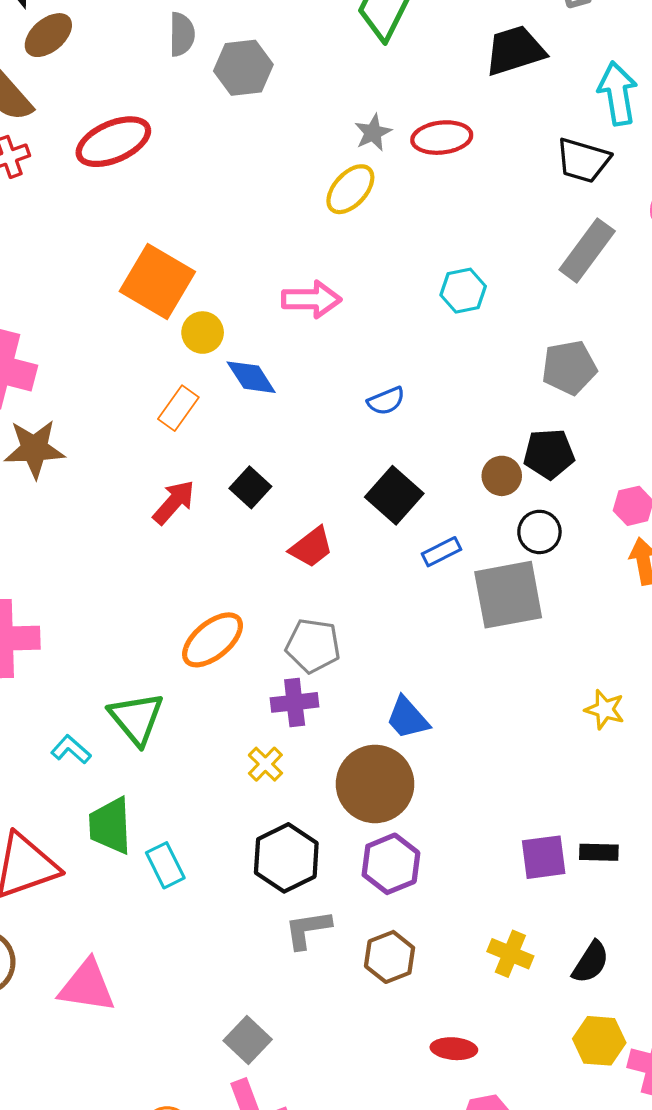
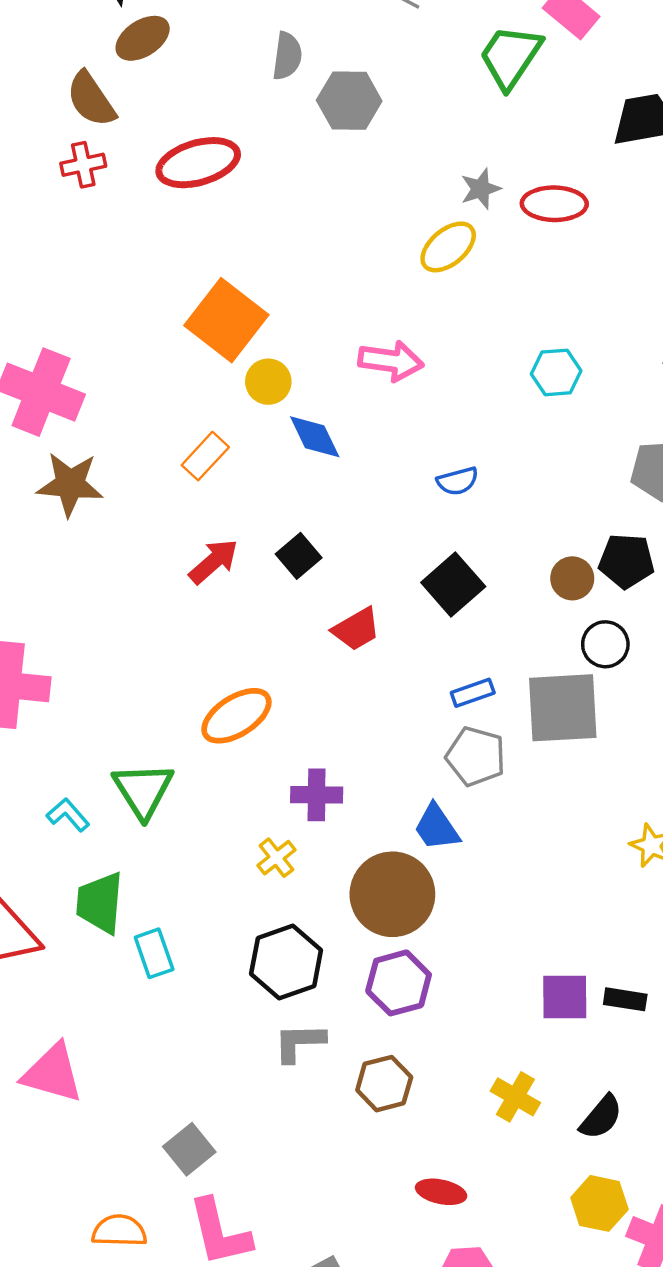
orange rectangle: (178, 408) -> (205, 456), moved
blue rectangle: (441, 552) -> (473, 693), moved
gray pentagon: (313, 646) -> (476, 756), moved
gray square: (248, 1040) -> (189, 1149), moved

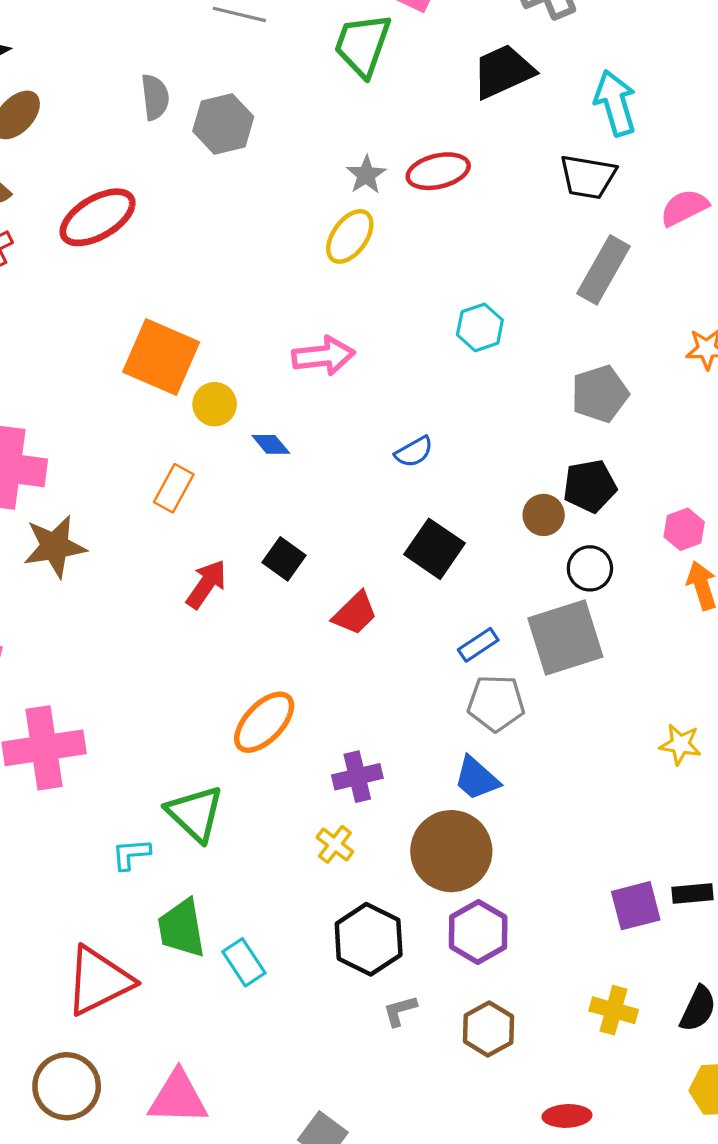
blue diamond: (315, 437) -> (271, 444), size x0.7
cyan L-shape: (68, 815) -> (131, 854), turned -39
gray L-shape: (299, 1042) -> (400, 1011), size x0.7

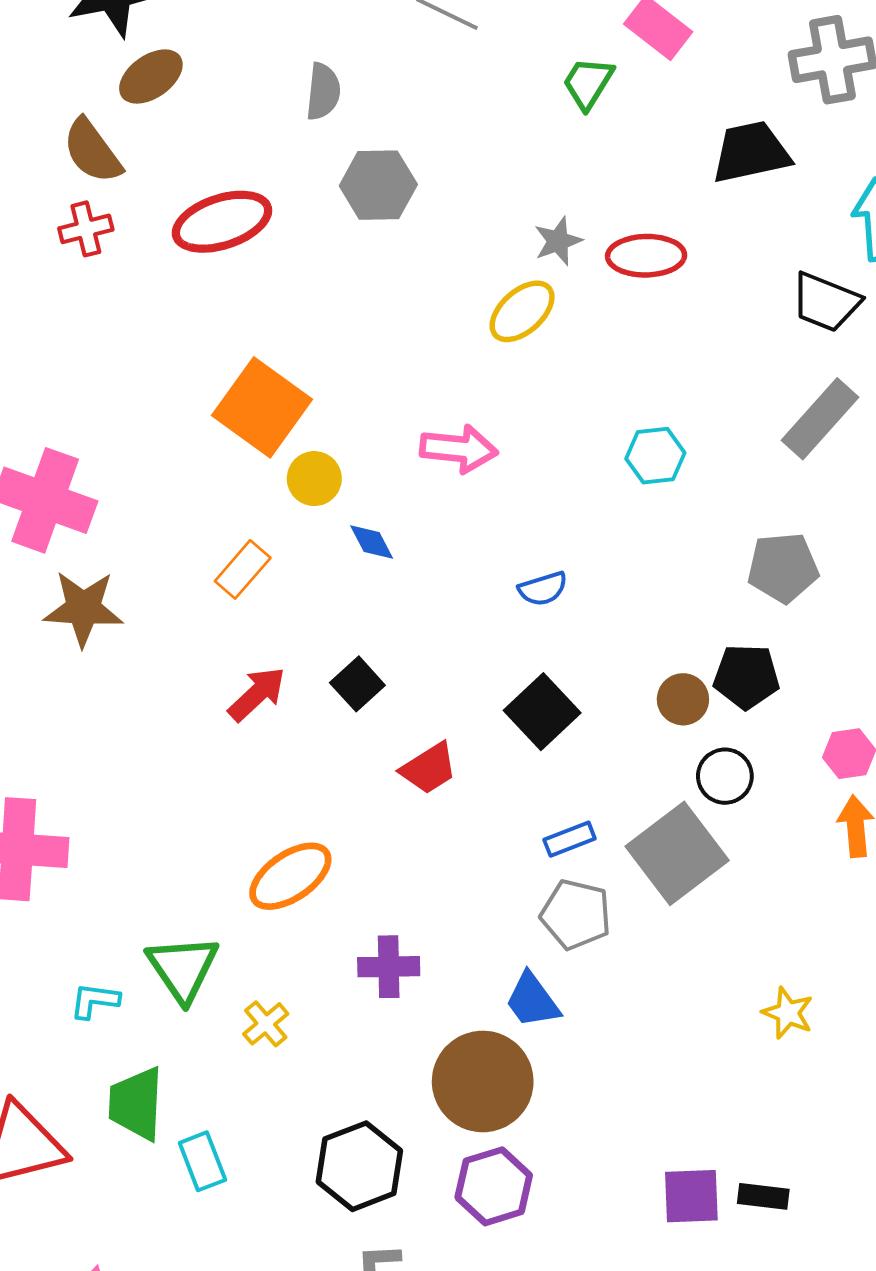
green trapezoid: (363, 45) -> (588, 83), size x0.7
gray hexagon: (223, 124) -> (378, 185), moved
gray square: (565, 638) -> (677, 853), turned -32
yellow cross: (335, 844) -> (266, 1024), moved

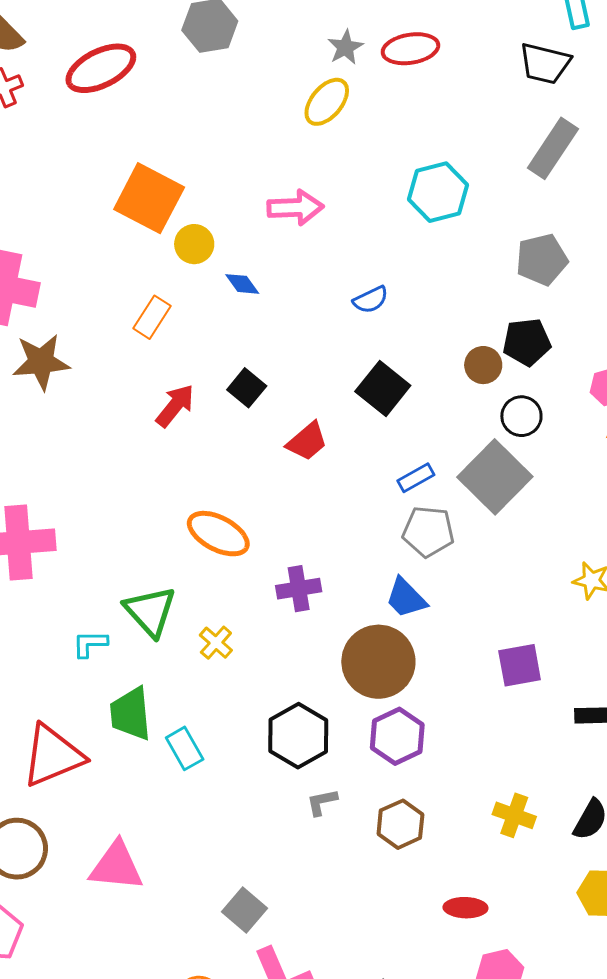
cyan hexagon: (655, 456) -> (438, 192), size x1.4
orange ellipse: (290, 876) -> (218, 534), turned 70
purple square: (691, 1196) -> (520, 665), moved

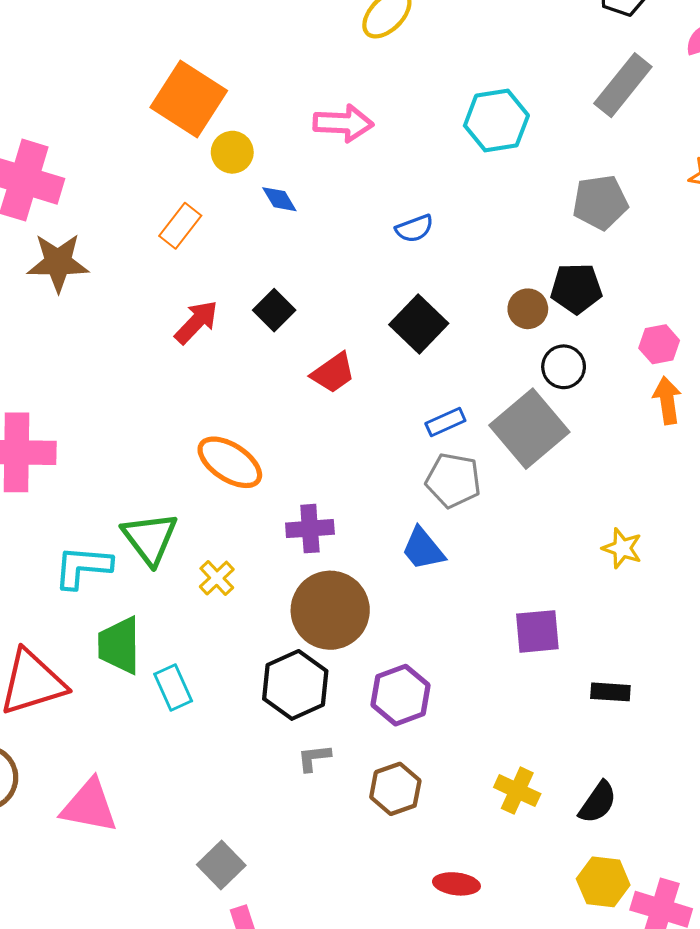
cyan L-shape: (90, 644) -> (83, 567), size x1.5
brown circle: (378, 662) -> (330, 610), moved

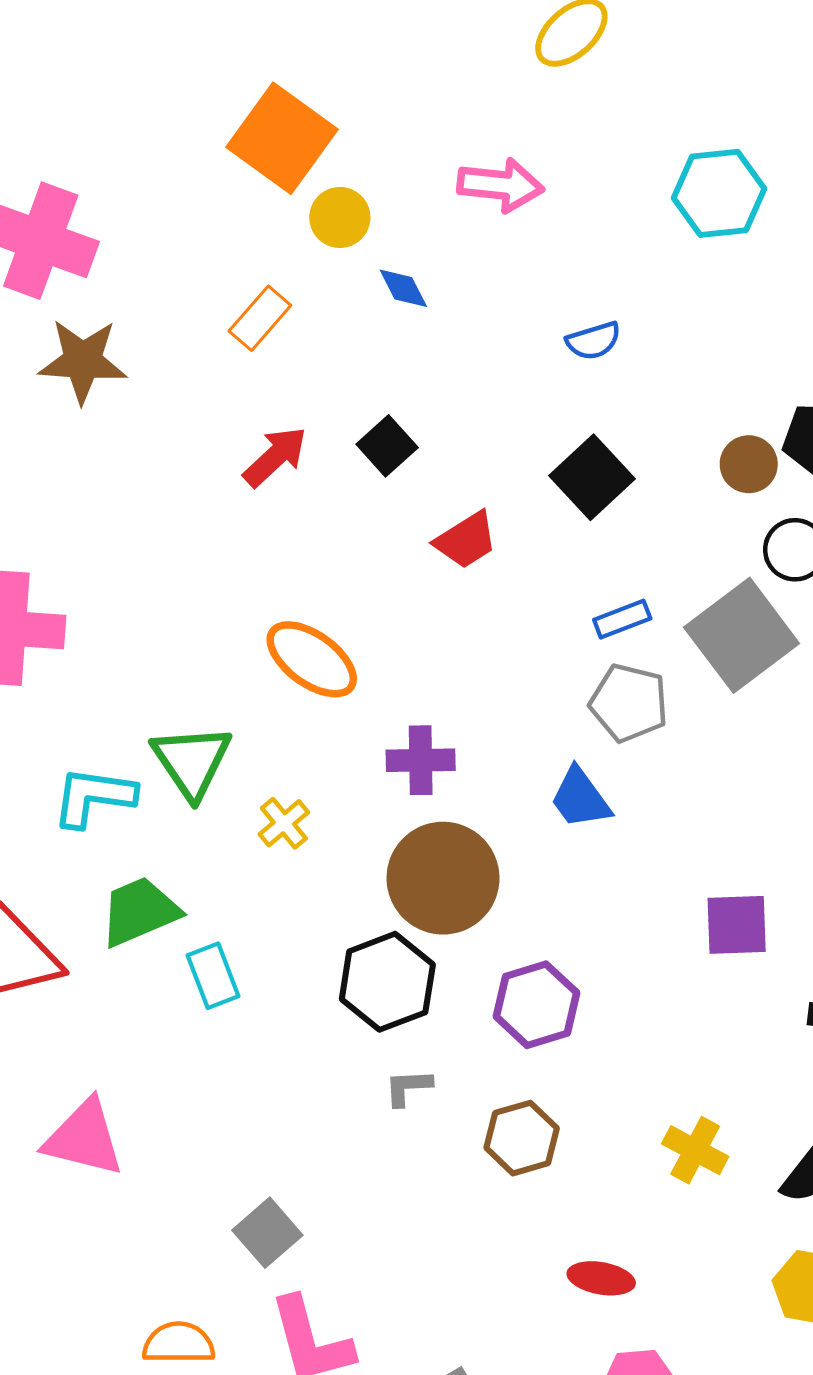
green trapezoid: (119, 645) -> (140, 911), turned 64

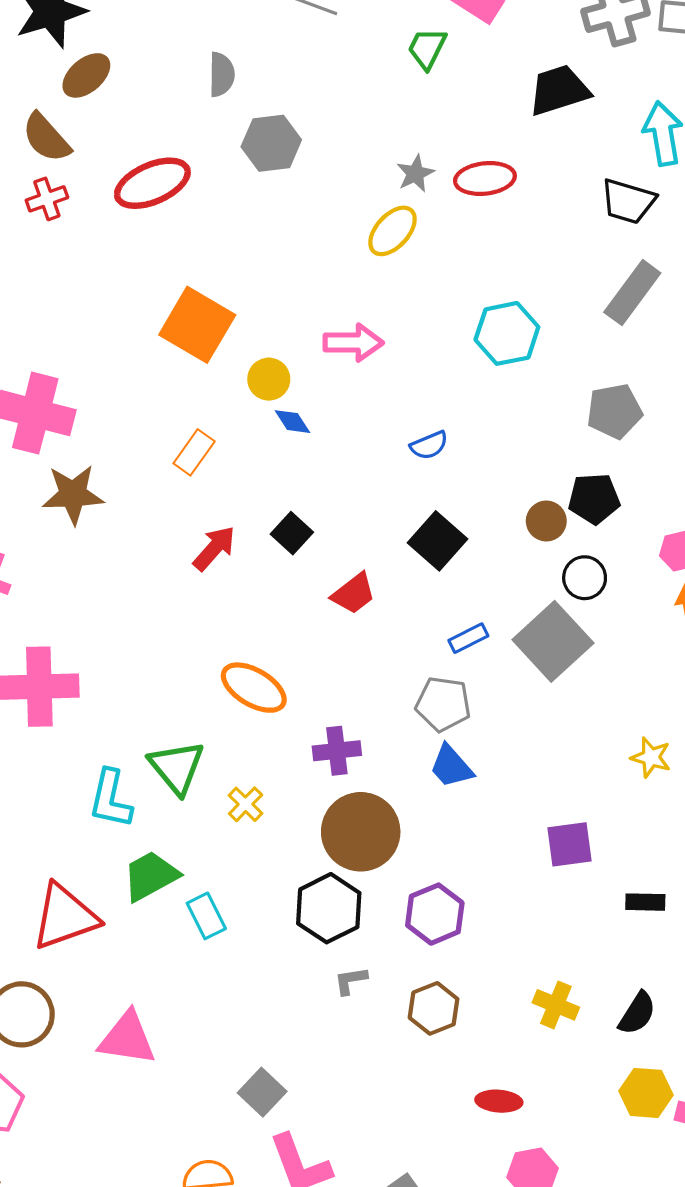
yellow circle: (340, 217) -> (269, 379), moved
gray pentagon: (629, 703) -> (443, 704), moved
cyan L-shape: (94, 797) -> (111, 799), turned -80

